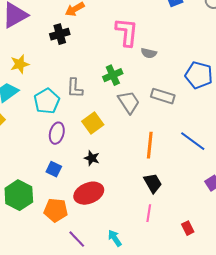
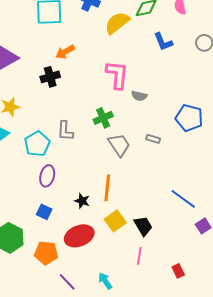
gray rectangle: (163, 96) -> (153, 139), size x0.6
yellow square: (93, 123) -> (115, 221), moved
blue line: (193, 141) -> (183, 199), moved
orange line: (150, 145) -> (107, 188), moved

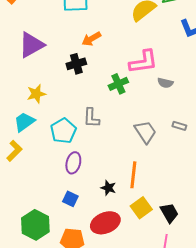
pink L-shape: (117, 75) -> (143, 62), turned 76
green cross: (103, 118) -> (118, 84), moved

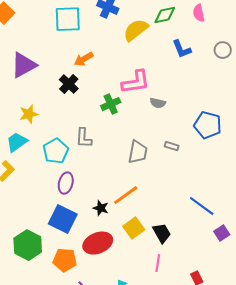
black cross: (76, 64) -> (69, 84), turned -30
gray trapezoid: (145, 132) -> (138, 152), turned 45
orange line: (133, 175) -> (126, 195), turned 48
blue square: (70, 199) -> (63, 219), size x1.8

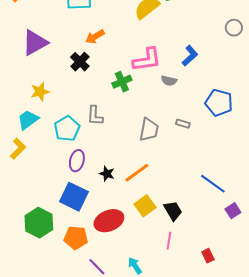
blue L-shape: (182, 49) -> (190, 56), moved, turned -110
black star: (101, 208) -> (107, 174), moved

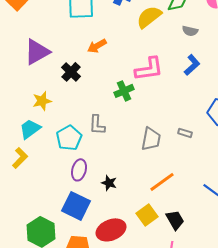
black cross: (80, 62) -> (71, 72), moved
gray semicircle: (169, 81) -> (190, 31), moved
orange line: (137, 173) -> (162, 182), moved

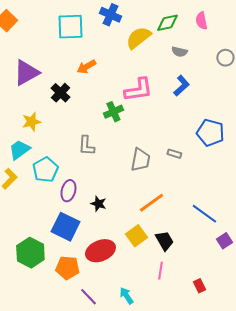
cyan pentagon: (69, 138) -> (45, 170), moved

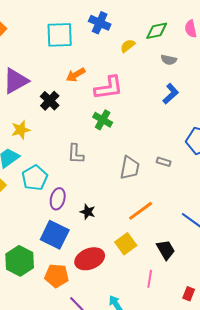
yellow semicircle: (138, 38) -> (128, 46), size x0.6
pink L-shape: (138, 90) -> (109, 88), moved
green cross: (113, 112) -> (103, 120), turned -36
black trapezoid: (164, 241) -> (166, 250), moved
red rectangle: (199, 286) -> (189, 294), turned 48

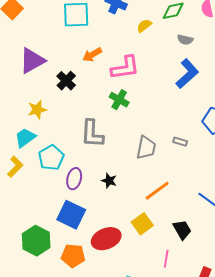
blue L-shape: (171, 94) -> (187, 74), size x1.4
gray L-shape: (76, 154) -> (92, 134), size x1.4
black star: (88, 212) -> (109, 181), moved

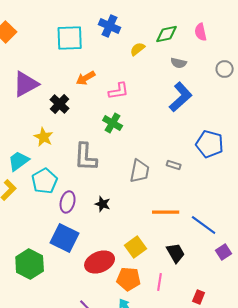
pink L-shape: (125, 68) -> (119, 91), size x0.7
yellow star: (37, 110) -> (44, 137), moved, turned -30
orange line: (157, 191) -> (166, 212), moved, turned 36
orange pentagon: (73, 256) -> (129, 279), moved

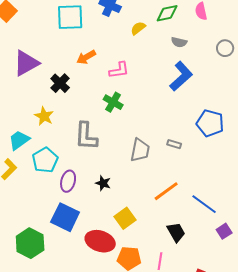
orange line: (166, 212) -> (166, 191), turned -36
yellow square: (136, 247) -> (125, 218), moved
red ellipse: (100, 262) -> (100, 241), turned 40

